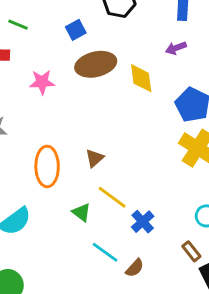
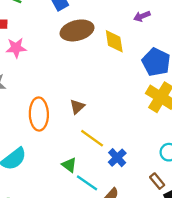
pink star: (42, 82) -> (16, 48), moved
green triangle: (82, 212) -> (69, 165), moved

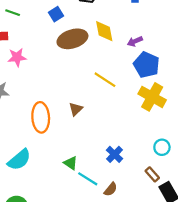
purple arrow: (142, 16) -> (135, 41), moved
yellow diamond: (114, 41) -> (104, 31), moved
yellow line: (92, 138) -> (105, 80), moved

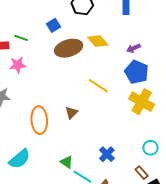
green line: (13, 13) -> (21, 38), moved
yellow diamond: (104, 31) -> (98, 41), turned -30
purple arrow: (135, 41) -> (133, 48), moved

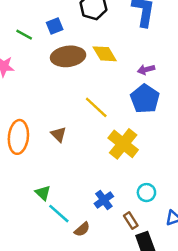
green line: (21, 38) -> (24, 35), moved
yellow cross: (142, 102) -> (123, 144), moved
brown triangle: (71, 113) -> (59, 134), turned -40
blue cross: (107, 154) -> (104, 200), moved

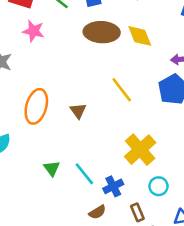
yellow cross: (123, 144) -> (140, 150), moved
cyan line: (59, 214) -> (84, 174), moved
brown semicircle: (82, 229) -> (97, 212), moved

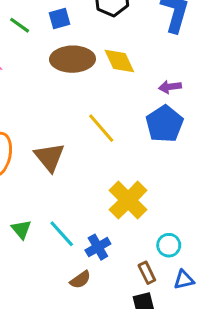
brown triangle: (78, 111) -> (49, 157), size x1.5
cyan circle: (158, 186) -> (169, 245), moved
brown rectangle: (137, 212) -> (147, 273), moved

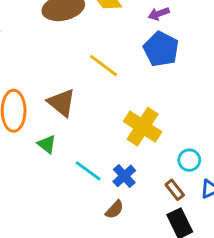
green triangle: (21, 229) -> (47, 144), moved

